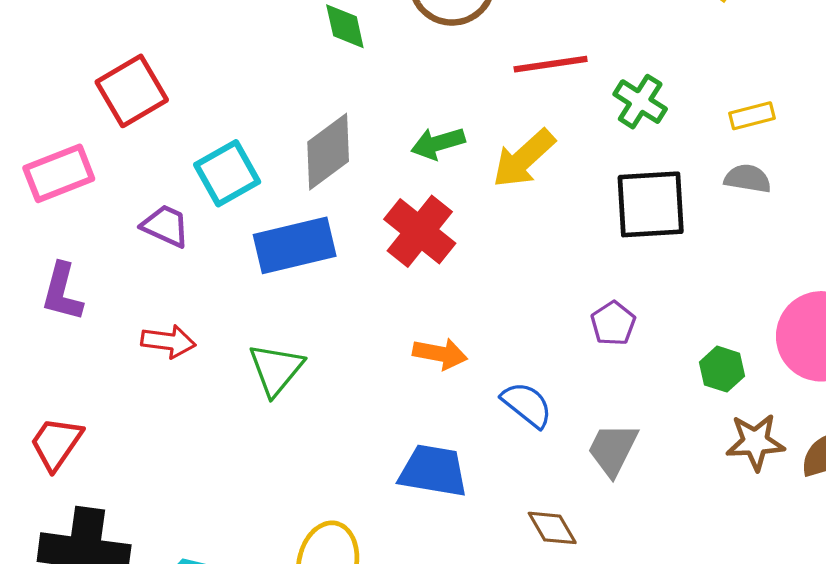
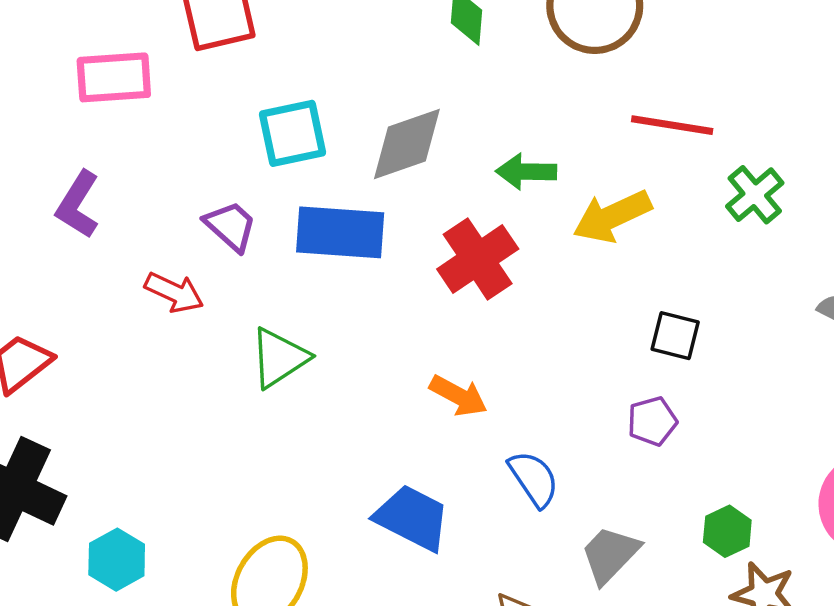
black square: (651, 204) -> (675, 336), moved, size x0.6
purple trapezoid: (166, 226) -> (231, 226), moved
green hexagon: (722, 369) -> (727, 531), moved

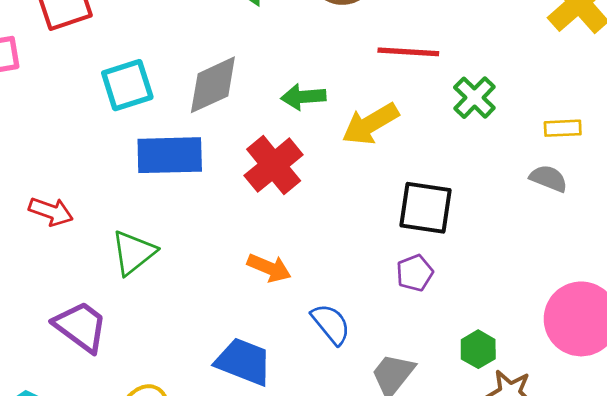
purple trapezoid: (231, 226) -> (81, 326), moved, size x1.4
black square: (675, 336) -> (426, 208), size x1.5

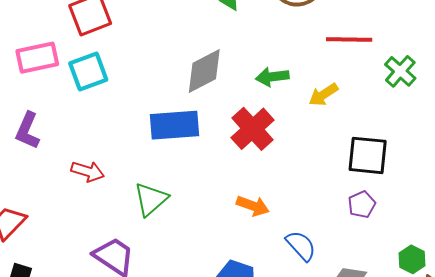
cyan square: (127, 85) -> (88, 71), moved
yellow arrow: (370, 124) -> (323, 95), size x0.7

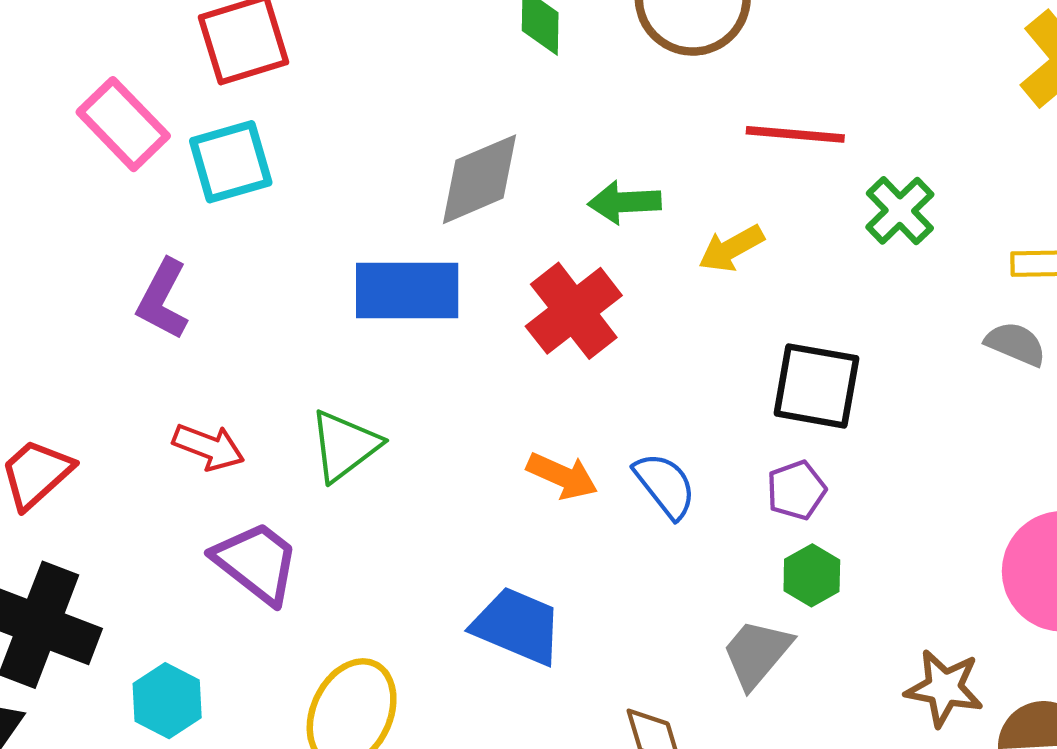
pink rectangle: (37, 58) -> (123, 124), turned 54
purple L-shape: (28, 131) -> (163, 299), moved
red arrow: (88, 171) -> (209, 447), moved
blue semicircle: (301, 246) -> (665, 485), moved
green hexagon: (412, 259) -> (812, 575), moved

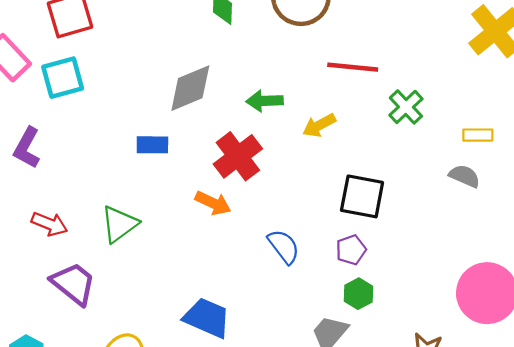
blue rectangle: (407, 291) -> (152, 145), size x0.6
orange arrow: (562, 476) -> (213, 203), moved

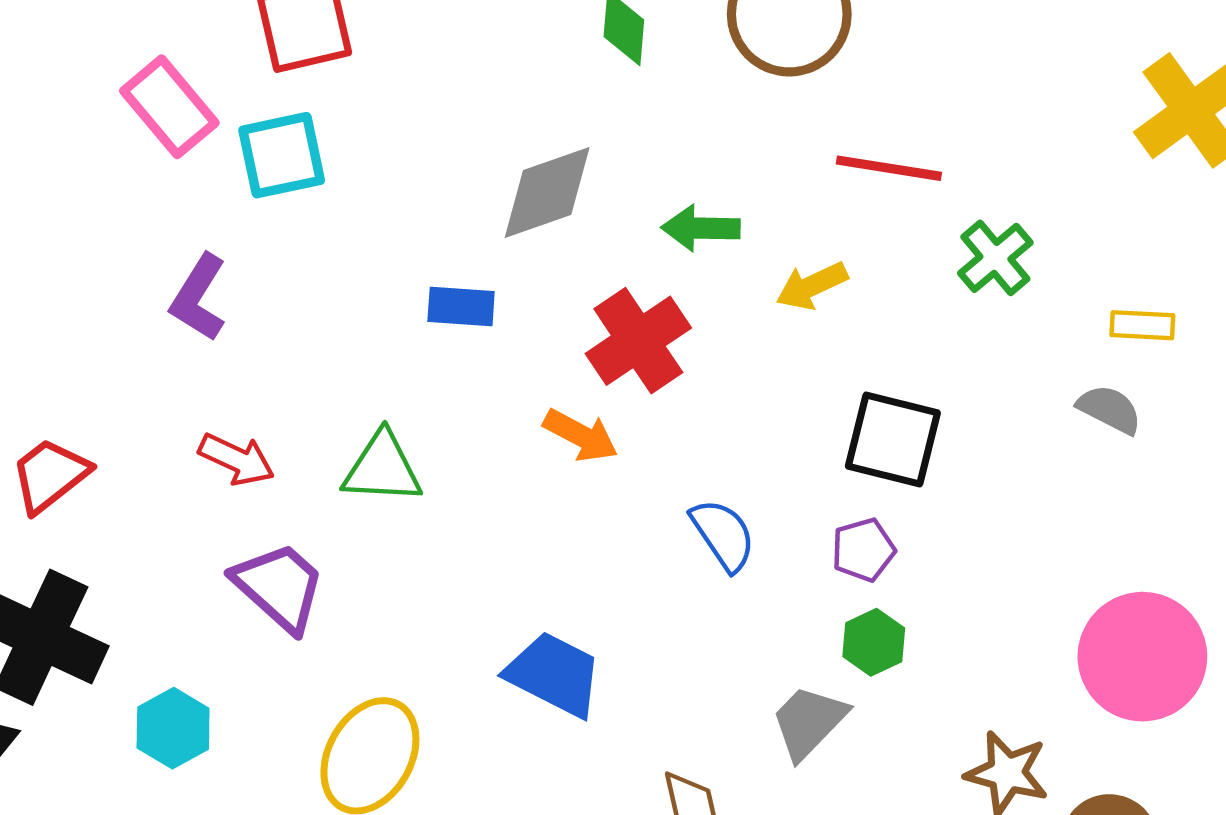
green triangle: (119, 224) -> (382, 468), turned 36

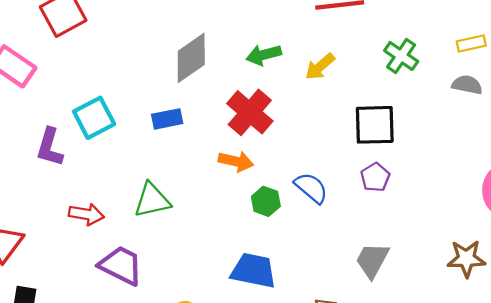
cyan square: (282, 155) -> (94, 118), moved
green cross: (995, 258) -> (401, 56), moved
green hexagon: (874, 642) -> (266, 201), moved

